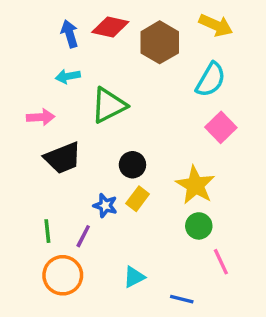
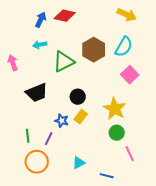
blue arrow: (70, 34) -> (41, 20), turned 42
brown hexagon: (160, 42) -> (94, 50), moved
pink arrow: (41, 117) -> (13, 63), moved, turned -105

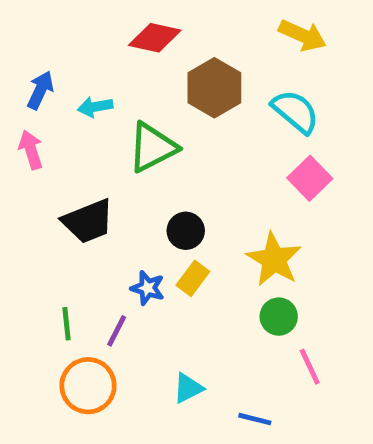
blue arrow: (41, 20) -> (40, 90), moved
cyan semicircle: (124, 47) -> (295, 112), turned -80
brown hexagon: (94, 50) -> (214, 88), moved

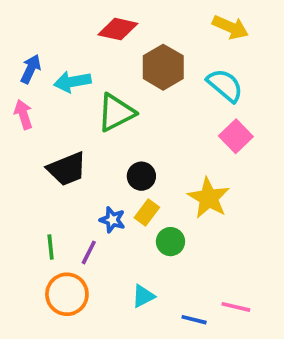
cyan arrow: (95, 107) -> (72, 82), size x1.4
green circle: (279, 317) -> (170, 242), moved
pink line: (310, 367) -> (236, 307), moved, turned -52

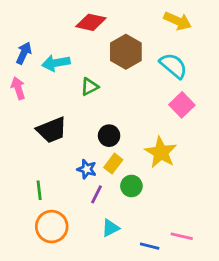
green triangle: (116, 113) -> (89, 87), size x0.6
purple line: (89, 252) -> (96, 194), moved

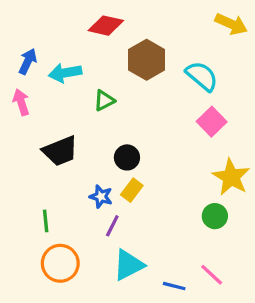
yellow arrow: (178, 21) -> (231, 24), moved
yellow star: (161, 152) -> (231, 177), moved
green circle: (131, 186) -> (215, 216), moved
cyan triangle: (110, 228) -> (129, 265), size x1.5
pink line: (182, 236) -> (212, 275), turned 30

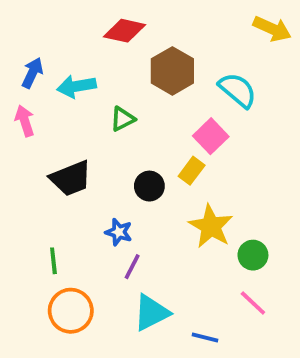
pink square: (212, 122) -> (211, 136), moved
yellow star: (231, 177) -> (211, 226), moved
yellow rectangle: (132, 190) -> (192, 171), moved
pink line: (212, 275) -> (253, 303), moved

